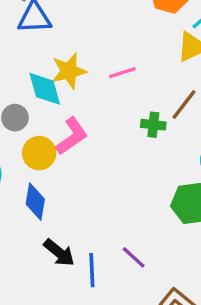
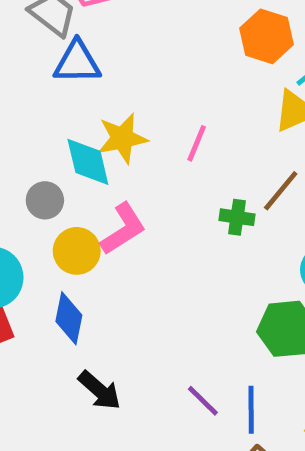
pink line: (122, 73) -> (197, 143), turned -52
blue line: (92, 270) -> (251, 410), moved

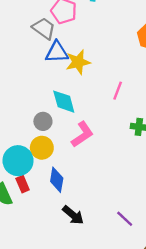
yellow star: (122, 138) -> (78, 62), moved
yellow circle: (77, 251) -> (42, 148), moved

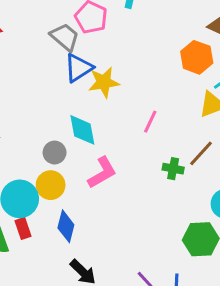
blue triangle: (57, 52) -> (79, 68), turned -35

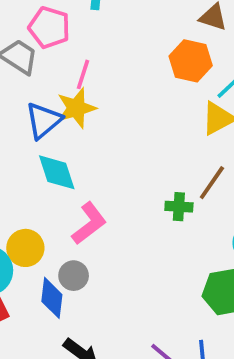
blue triangle: (79, 68) -> (44, 120), moved
pink line: (150, 122) -> (83, 74), moved
gray circle: (55, 153) -> (74, 276), moved

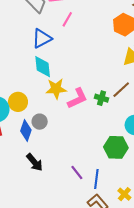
yellow star: (76, 108) -> (56, 89), moved
pink L-shape: (89, 223) -> (77, 98), moved

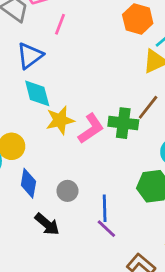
green cross: (102, 98) -> (123, 123), size x1.5
gray circle: (40, 122) -> (67, 191), moved
blue line: (96, 179) -> (105, 208), moved

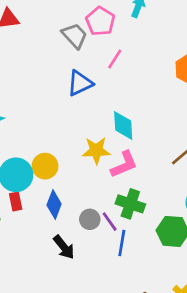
cyan diamond: (37, 93) -> (123, 126), moved
green cross: (123, 123) -> (130, 204), moved
purple line: (106, 229) -> (110, 222), moved

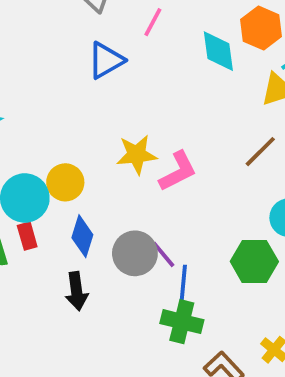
cyan diamond: (123, 126) -> (218, 51), moved
green cross: (130, 204) -> (182, 322), moved
gray circle: (90, 219) -> (135, 253), size x1.5
black arrow: (64, 247) -> (77, 291), moved, turned 35

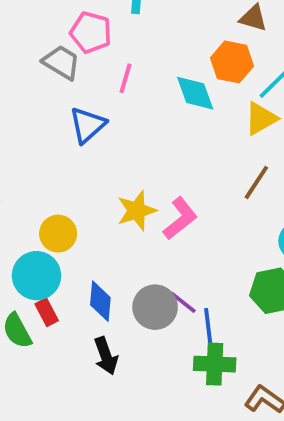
yellow circle: (65, 182) -> (58, 234), moved

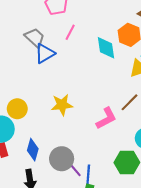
gray trapezoid: (61, 62) -> (35, 38), moved
pink L-shape: (180, 218) -> (106, 118), moved
purple line: (183, 302) -> (75, 169), moved

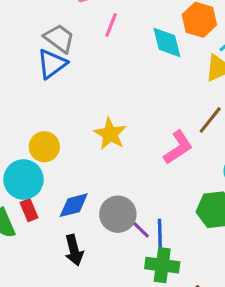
blue triangle: (45, 53) -> (52, 64), moved
yellow star: (62, 105) -> (110, 134), turned -30
blue diamond: (33, 150) -> (74, 205), turned 65

